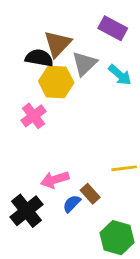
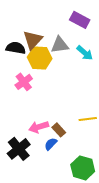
brown triangle: (58, 44) -> (33, 40), moved
black semicircle: (39, 58) -> (16, 48), moved
gray triangle: (84, 64) -> (60, 45), turned 36
brown rectangle: (90, 194) -> (59, 130), moved

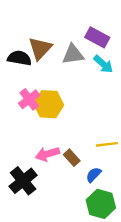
purple rectangle: (80, 20) -> (97, 37), moved
yellow hexagon: (40, 58) -> (49, 104), moved
blue semicircle: (51, 144) -> (94, 175), moved

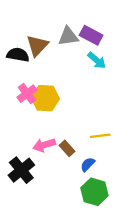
gray triangle: (73, 54) -> (68, 36), moved

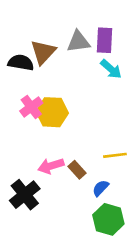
purple rectangle: (91, 35) -> (104, 40), turned 65

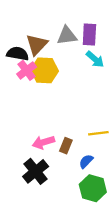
pink cross: (31, 107) -> (27, 70), moved
yellow hexagon: (52, 112) -> (45, 70), moved
brown rectangle: (77, 170) -> (66, 146), turned 64
black cross: (25, 195) -> (36, 171), moved

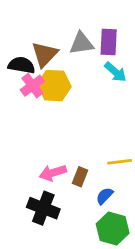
black cross: (36, 171) -> (43, 208), turned -30

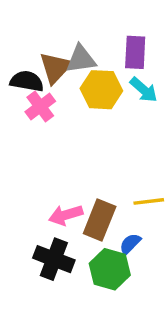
gray triangle: (81, 43) -> (81, 59), moved
yellow hexagon: (54, 86) -> (101, 90), moved
brown rectangle: (80, 177) -> (100, 220), size x1.6
green hexagon: (113, 229) -> (110, 269), moved

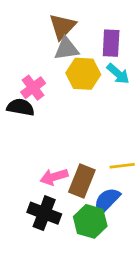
brown triangle: (56, 68) -> (62, 26), moved
black semicircle: (27, 81) -> (21, 107), moved
blue semicircle: (130, 244) -> (107, 201), size x1.5

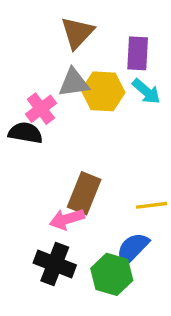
gray triangle: (67, 49) -> (74, 83), moved
brown rectangle: (82, 181) -> (84, 193), moved

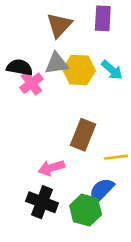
purple rectangle: (138, 53) -> (103, 18), moved
black semicircle: (25, 133) -> (20, 67), moved
brown rectangle: (84, 193) -> (83, 135), moved

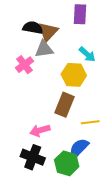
brown triangle: (59, 25) -> (48, 32), moved
black semicircle: (20, 67) -> (33, 28), moved
yellow hexagon: (79, 70) -> (74, 75), moved

